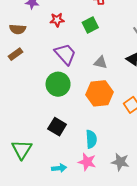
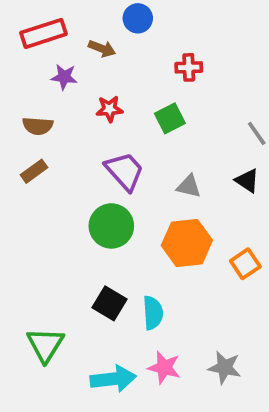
cyan semicircle: (91, 139) -> (153, 313), moved
cyan arrow: (59, 168) -> (113, 379), size x1.6

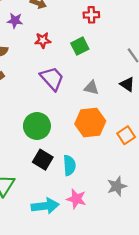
green circle: (111, 226) -> (37, 126), moved
gray star: (225, 368) -> (117, 186), moved, turned -30

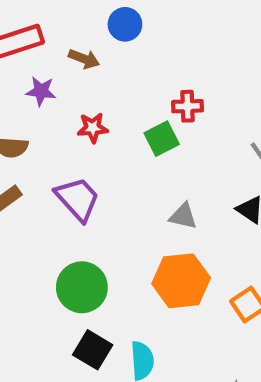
red cross: (91, 15) -> (187, 106), moved
purple trapezoid: (52, 79) -> (78, 199), moved

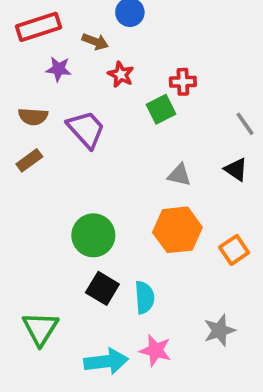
red star: (93, 128) -> (121, 74), moved, turned 30
purple trapezoid: (78, 199) -> (86, 129), moved

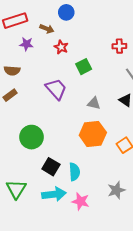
red cross: (183, 82) -> (119, 46), moved
purple trapezoid: (86, 129) -> (56, 89), moved
green circle: (93, 235) -> (32, 137), moved
cyan arrow: (106, 361) -> (54, 194), moved

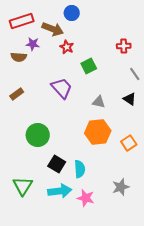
brown arrow: (47, 29) -> (53, 29), size x1.5
brown semicircle: (12, 71) -> (19, 57), moved

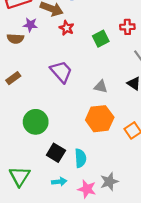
green square: (89, 66) -> (101, 39), moved
gray star: (121, 187) -> (109, 182), moved
cyan arrow: (60, 191) -> (59, 182), size x0.6

